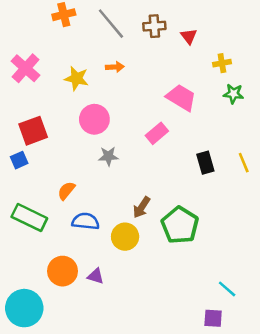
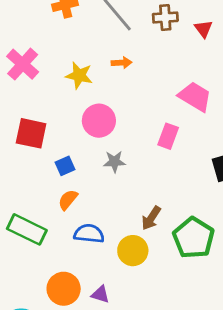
red square: (33, 131) -> (31, 133), turned 32
pink rectangle: (157, 133) -> (168, 136), turned -30
blue square: (19, 160) -> (65, 166), moved

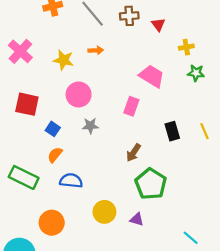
blue square: (65, 166) -> (53, 129), turned -32
brown arrow: (151, 218) -> (134, 153), moved
yellow circle: (133, 251) -> (104, 212), moved
purple triangle: (100, 294) -> (137, 219), moved

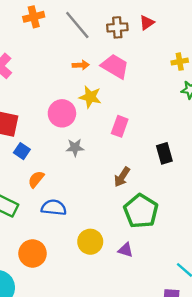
red triangle: (158, 24) -> (147, 23), moved, turned 32
yellow star: (63, 60) -> (90, 97), moved
pink trapezoid: (152, 76) -> (115, 66), moved
blue square: (53, 129) -> (22, 151), moved

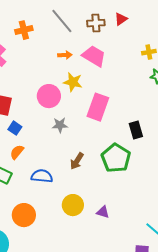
orange cross: (34, 17) -> (24, 30), moved
pink rectangle: (120, 126) -> (98, 107), size x1.5
brown arrow: (122, 177) -> (77, 161), moved
orange semicircle: (36, 179) -> (17, 152), moved
green pentagon: (141, 211) -> (116, 158), moved

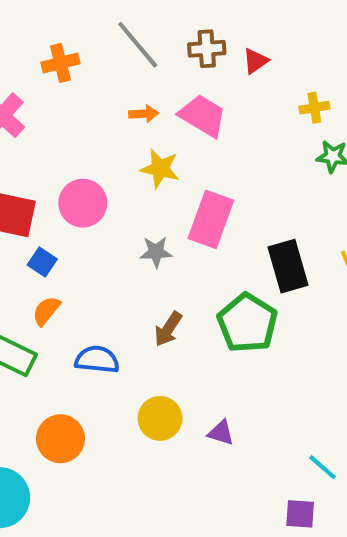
red triangle: (121, 19) -> (255, 61), moved
pink circle: (49, 96) -> (83, 203), moved
gray star: (60, 125) -> (156, 252), moved
black rectangle: (136, 130) -> (288, 266), size x1.4

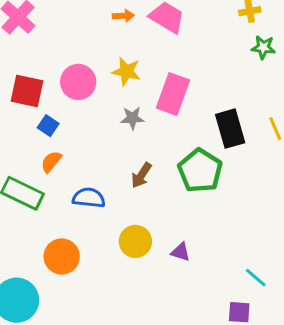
yellow star: (160, 169) -> (126, 71), moved

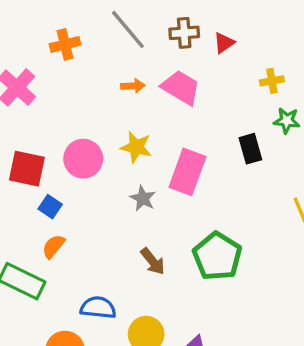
gray star: (132, 118) -> (143, 198), turned 30
black rectangle: (230, 129) -> (250, 149), moved, size x0.7
brown arrow: (141, 175) -> (153, 261), turned -72
blue semicircle: (89, 198) -> (98, 308), moved

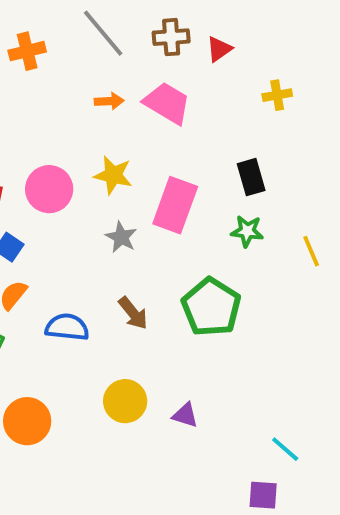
green star: (287, 121) -> (247, 231), moved
blue semicircle: (98, 308) -> (67, 327), moved

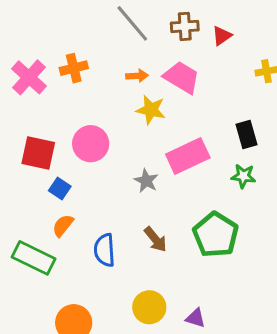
orange cross: (27, 51) -> (74, 68), moved
yellow star: (113, 175) -> (151, 110), moved
pink rectangle: (175, 205) -> (188, 156), turned 45
blue semicircle: (67, 327) -> (105, 250), turned -100

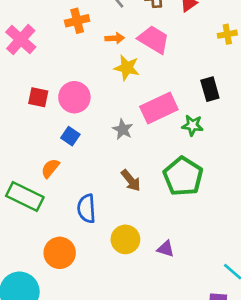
orange cross: (74, 68) -> (77, 21), moved
red square: (38, 153) -> (38, 97), moved, size x0.7
green star: (243, 176) -> (192, 125), moved
blue square: (60, 188) -> (70, 136), moved
blue semicircle: (105, 250) -> (86, 209), moved

